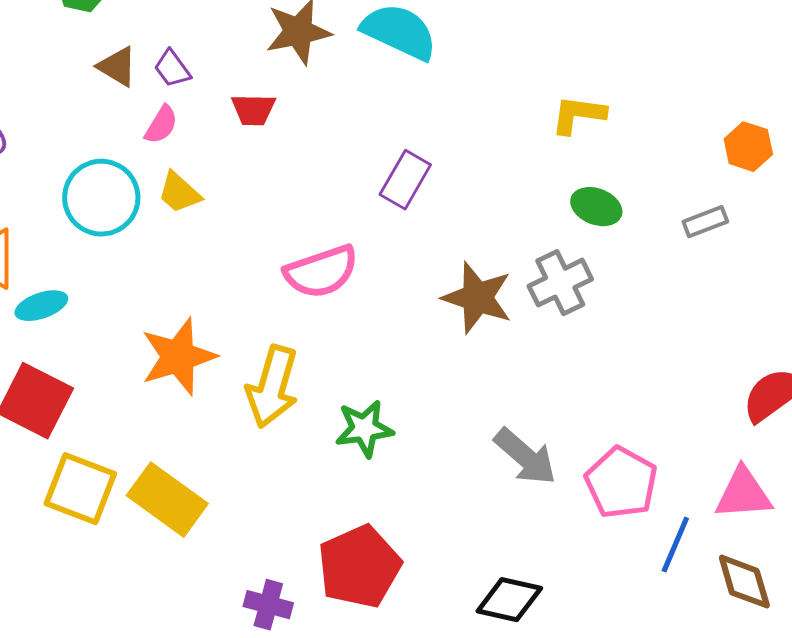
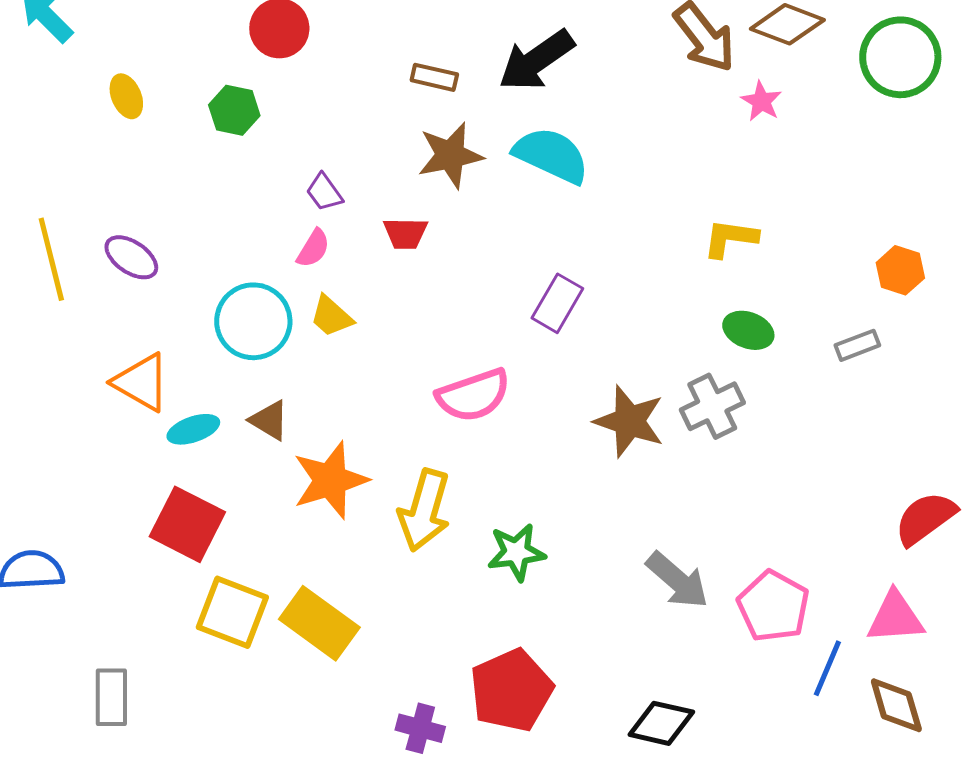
brown triangle: (117, 67) -> (269, 420), moved

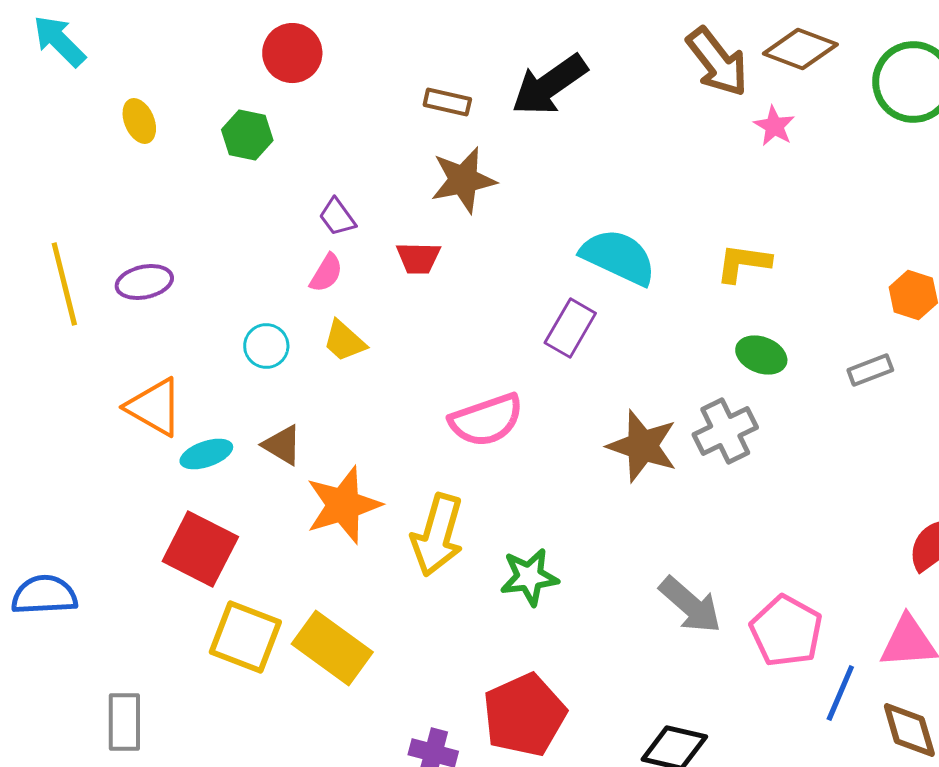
cyan semicircle: (551, 155) -> (618, 257), moved
purple ellipse: (131, 257) -> (144, 282), turned -46
cyan circle: (253, 321) -> (266, 346), size x0.6

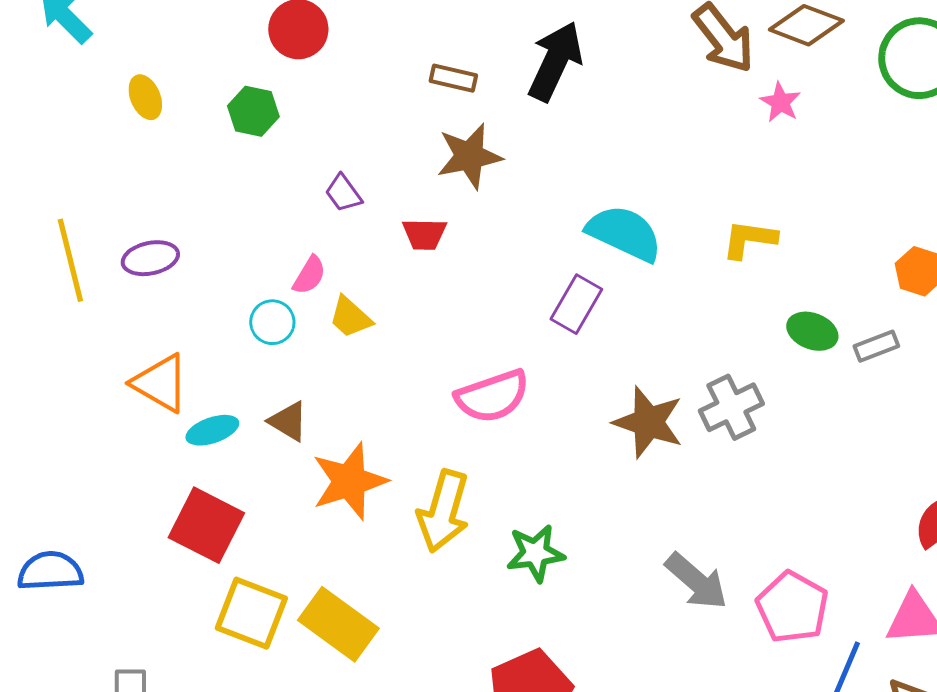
black arrow: (549, 85) -> (555, 61), turned 150
pink semicircle: (326, 273) -> (309, 275), moved
green ellipse: (761, 355) -> (812, 331), moved

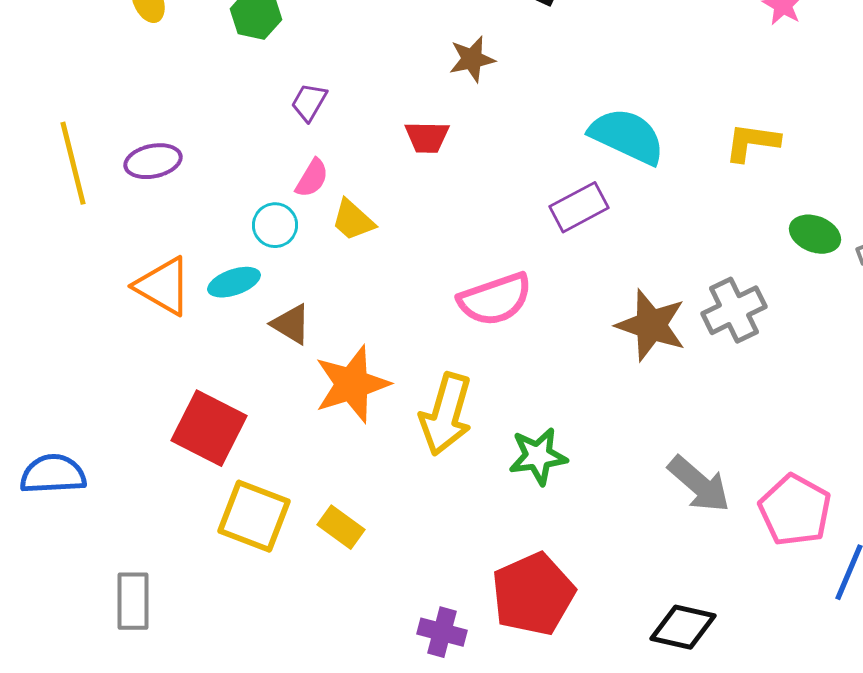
brown star: (469, 156) -> (472, 59), size x0.7
purple trapezoid: (343, 193) -> (309, 102), moved, turned 66
purple rectangle: (576, 304) -> (579, 207), turned 32
cyan ellipse: (212, 430) -> (234, 282), moved
yellow rectangle: (338, 624) -> (341, 527), size x0.6

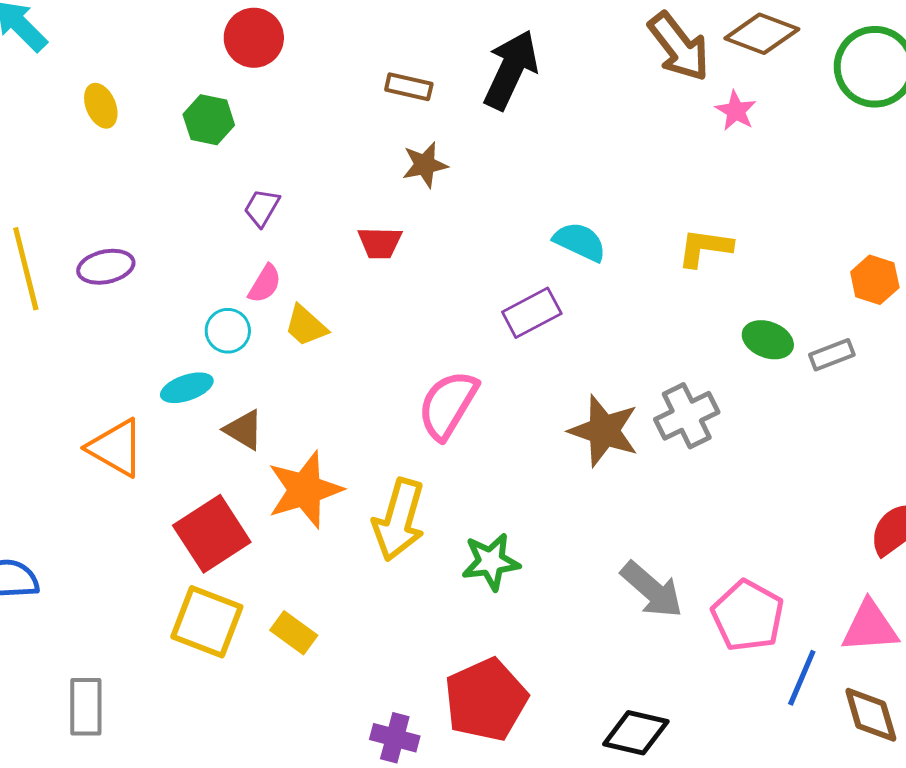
cyan semicircle: (627, 136) -> (580, 242), size x0.7
orange triangle: (163, 286) -> (116, 448), moved
pink semicircle: (495, 299) -> (448, 405), turned 140
red square: (209, 428) -> (212, 534), moved, turned 30

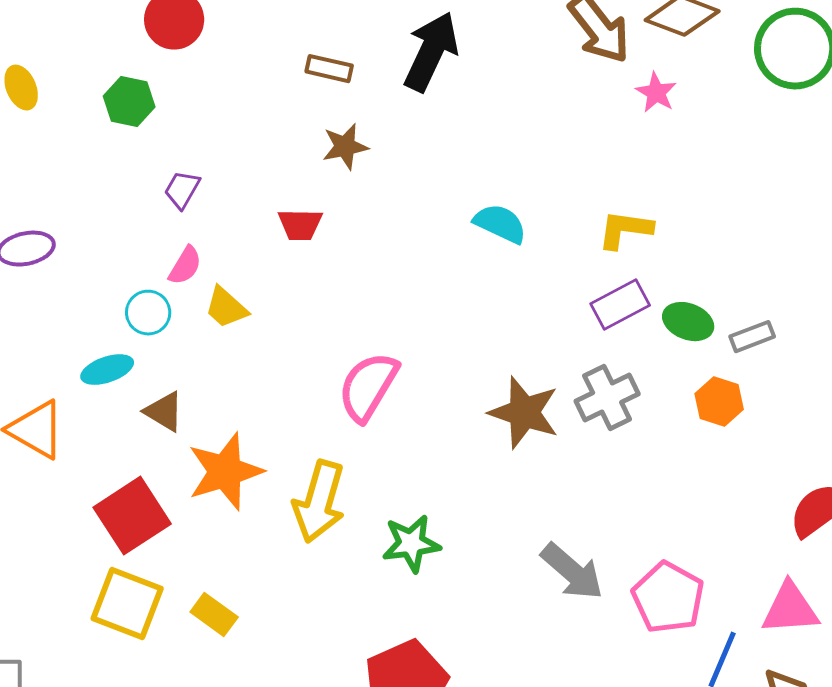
orange hexagon: (875, 280) -> (719, 402), moved
purple rectangle: (532, 313) -> (620, 305), moved

